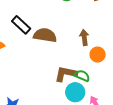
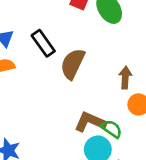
brown semicircle: (45, 35) -> (73, 64), turned -85

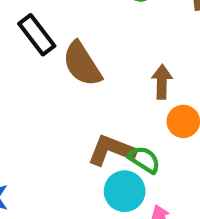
brown semicircle: (73, 64) -> (82, 64), turned -56

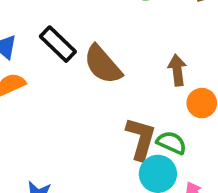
brown L-shape: (112, 150) -> (141, 139), turned 93

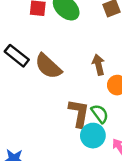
green semicircle: (171, 143) -> (100, 114), turned 36

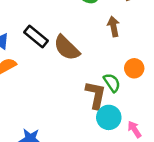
brown arrow: (98, 65) -> (114, 26), moved
green semicircle: (100, 114) -> (112, 83), moved

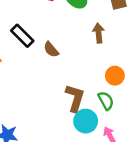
brown semicircle: (67, 48) -> (51, 50), size x0.6
green semicircle: (112, 83) -> (106, 101), moved

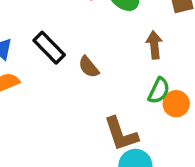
brown L-shape: (75, 98) -> (121, 134), turned 144
green semicircle: (106, 101) -> (159, 91), moved, turned 54

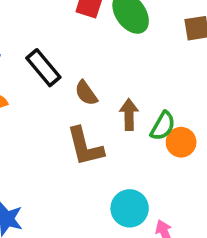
brown arrow: (154, 45) -> (129, 114), moved
brown L-shape: (121, 134) -> (85, 147), moved

